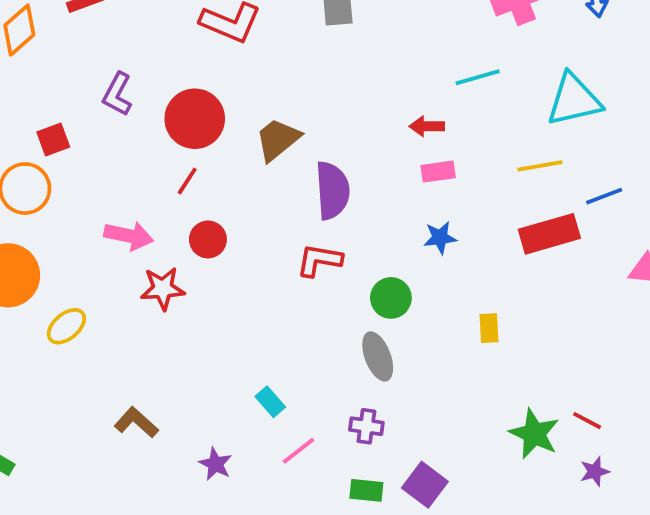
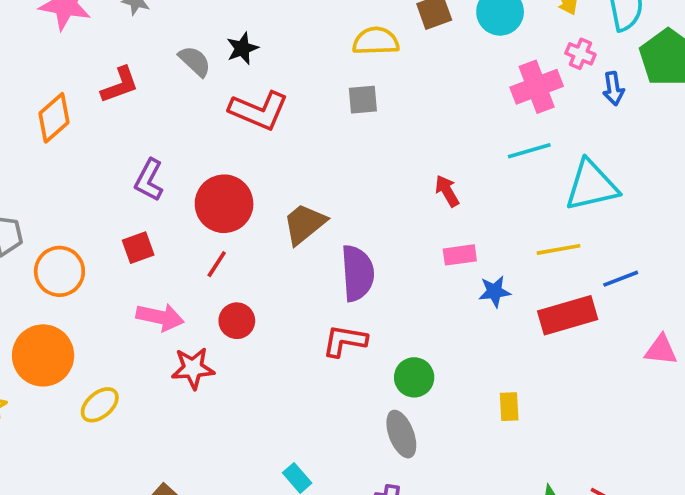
cyan line: (478, 77) -> (529, 151), moved
red arrow: (427, 126) -> (447, 191), moved, turned 60
red square: (53, 139) -> (138, 248), moved
blue star: (440, 238) -> (495, 291), moved

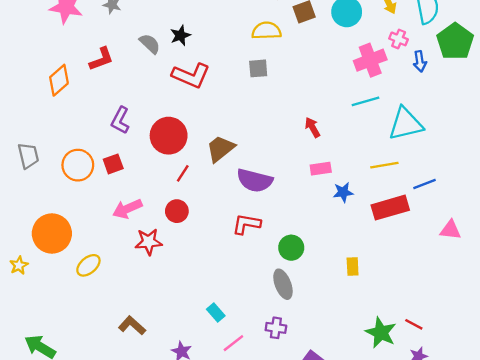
red line: (217, 264) -> (183, 173), moved
orange circle: (59, 271) -> (78, 165), moved
purple semicircle: (357, 273) -> (255, 180), turned 108
pink arrow: (160, 317) -> (127, 209), turned 144

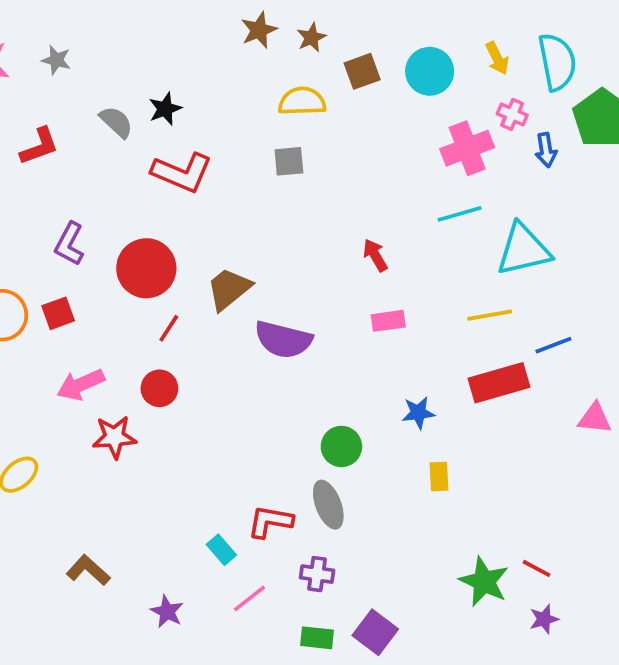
blue star: (343, 192) -> (418, 413), moved
red L-shape: (246, 224) -> (270, 522), moved

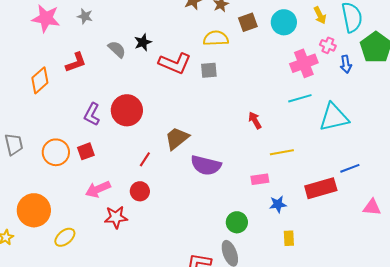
red L-shape: (182, 173) -> (175, 63), moved
red circle: (146, 268) -> (127, 110), moved
yellow line: (490, 315) -> (282, 152), moved
pink rectangle: (388, 321) -> (260, 179), moved

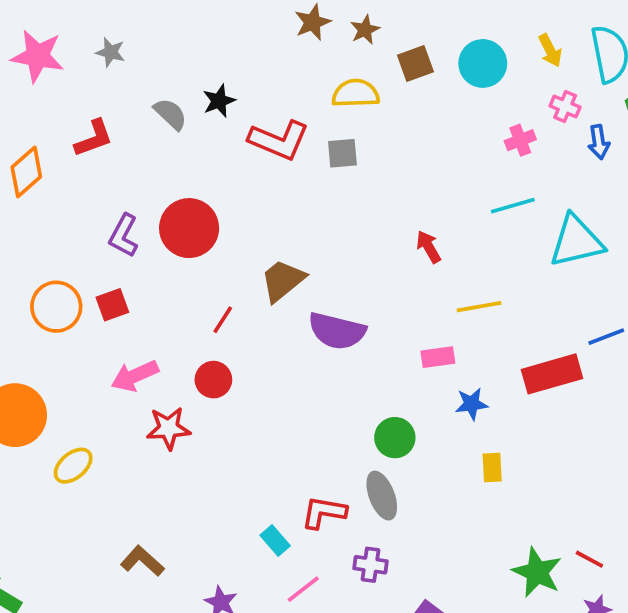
pink cross: (304, 63) -> (520, 140), size x0.6

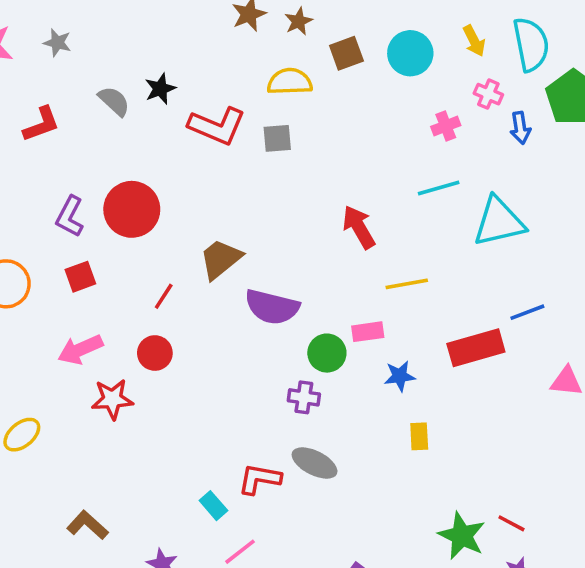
red arrow: (429, 247) -> (359, 227), size x1.4
red square: (112, 305) -> (80, 277), moved
green circle: (395, 438) -> (327, 353), moved
gray ellipse: (382, 496) -> (315, 463), turned -42
purple cross: (371, 565) -> (304, 397), moved

